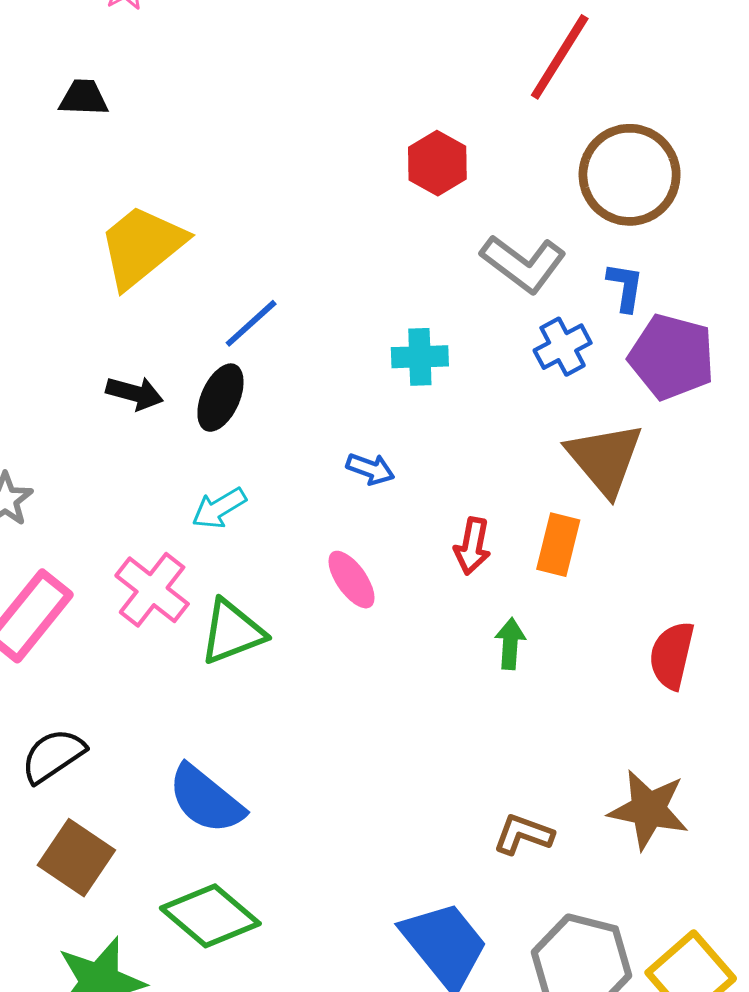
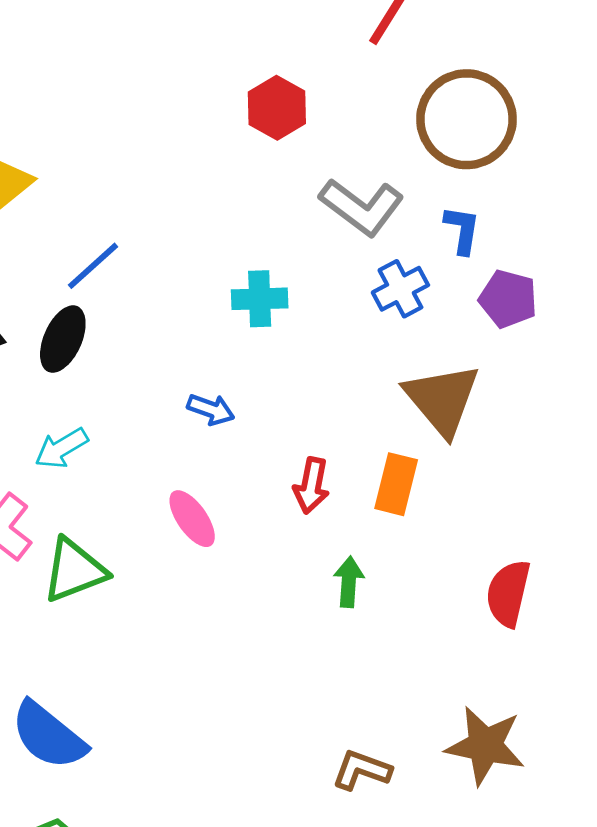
purple pentagon: (672, 357) -> (508, 299), size x0.7

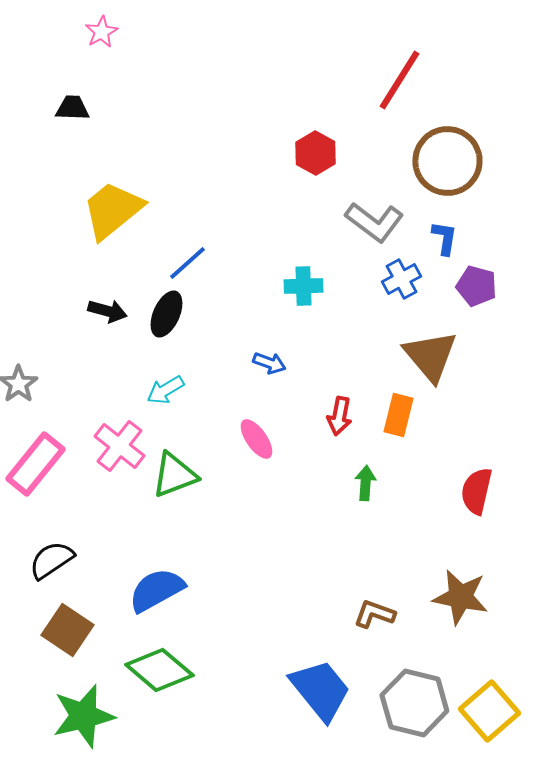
blue semicircle: (48, 736) -> (156, 590), turned 112

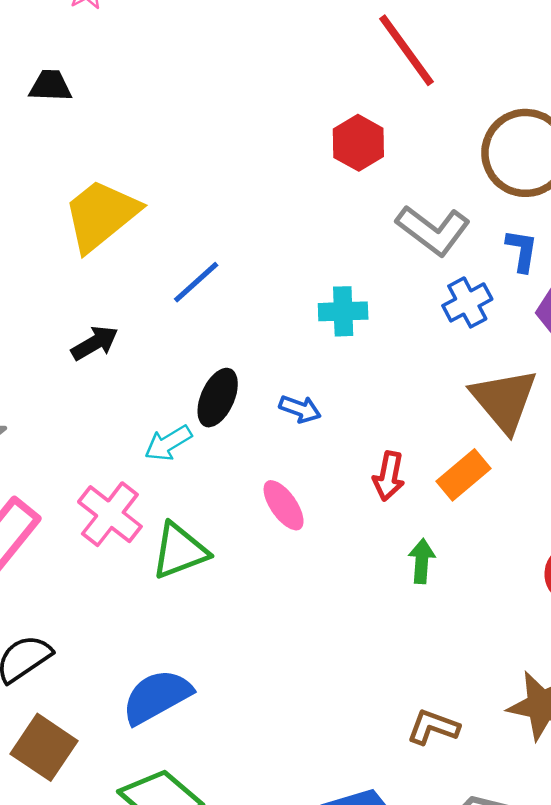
red line: (399, 80) -> (406, 50), moved, turned -68
black arrow: (107, 311) -> (95, 343), turned -45
black ellipse: (166, 314) -> (218, 398), moved
orange rectangle: (398, 415) -> (464, 475), turned 36

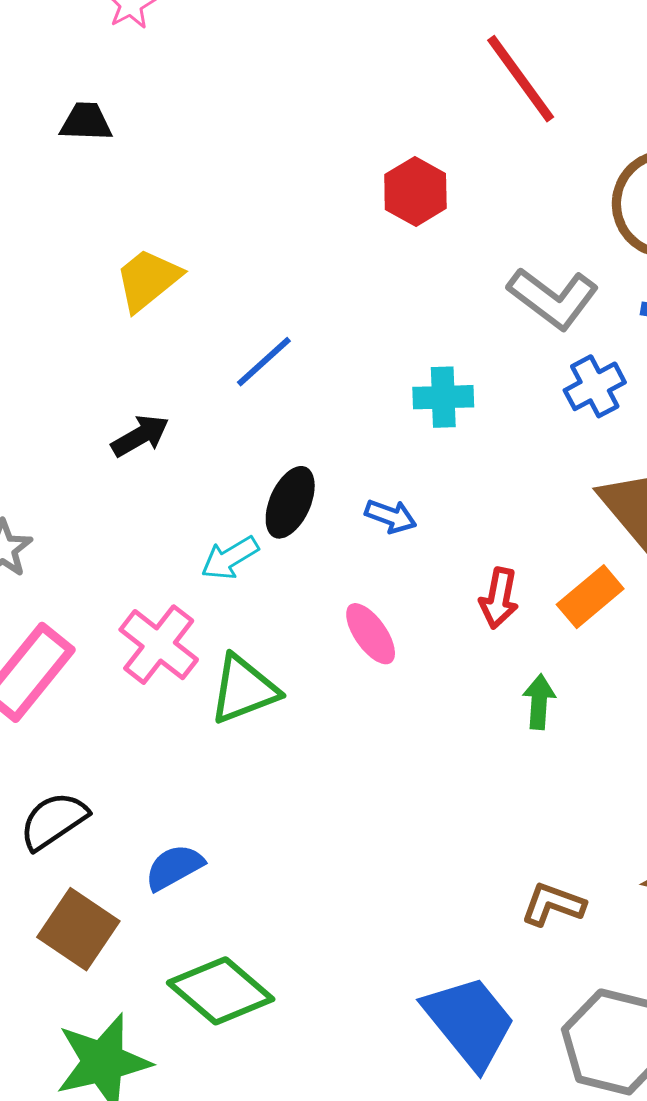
red hexagon: (358, 143) -> (415, 191), moved
yellow trapezoid: (101, 215) -> (148, 280), size x0.7
blue semicircle: (157, 697) -> (174, 867), moved, size x0.7

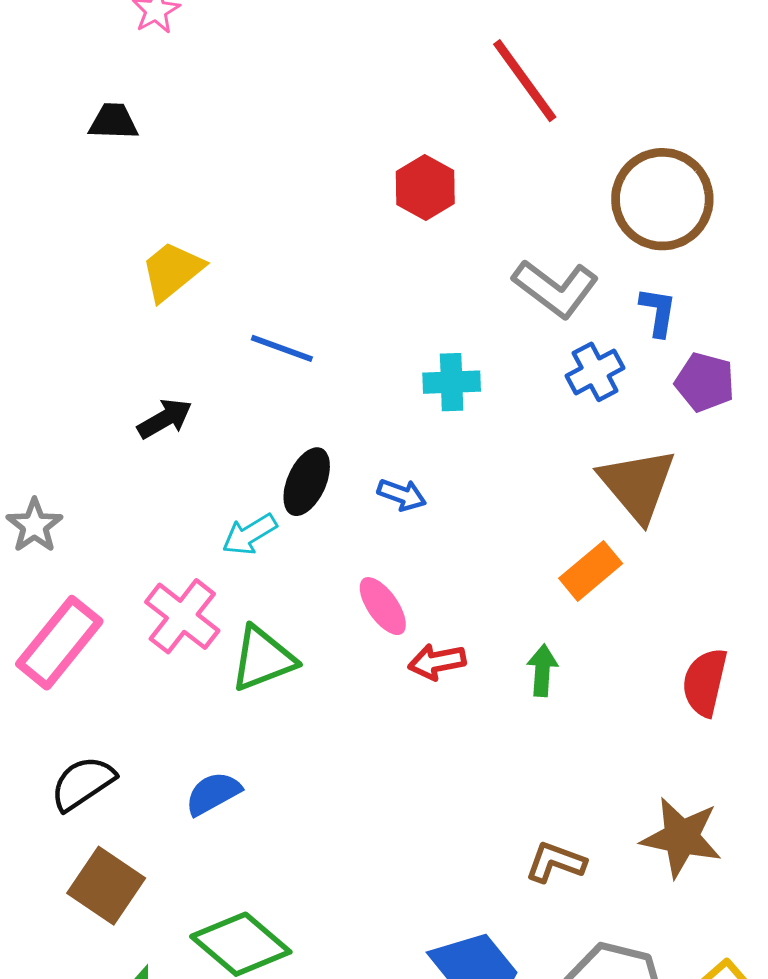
blue line: (264, 362) -> (282, 348), turned 62
red arrow: (499, 598) -> (437, 662), moved, turned 68
blue semicircle: (174, 867) -> (213, 793), moved

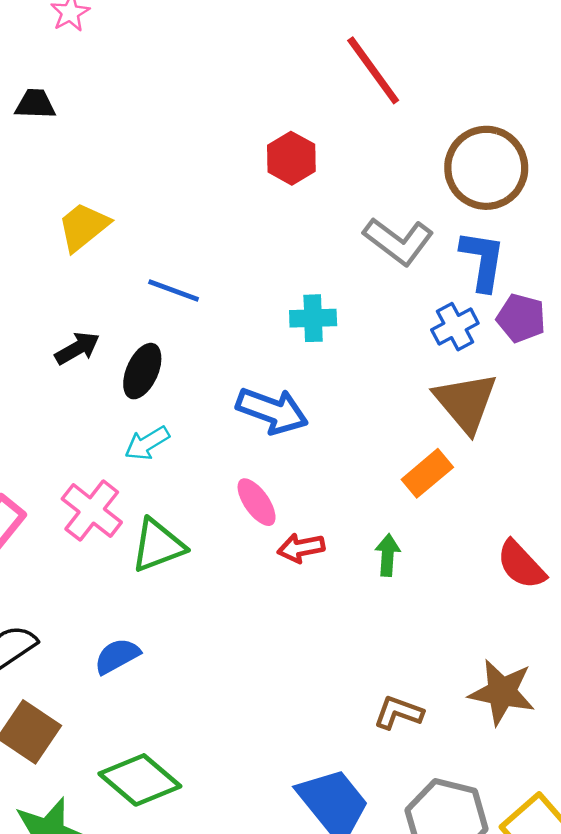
blue L-shape: (658, 312) -> (483, 260), size x1.5
blue cross: (595, 372) -> (455, 327), moved
black ellipse: (307, 482) -> (142, 371), moved
blue arrow: (402, 495) -> (272, 411), size x1.8
red semicircle: (705, 682) -> (521, 565), turned -56

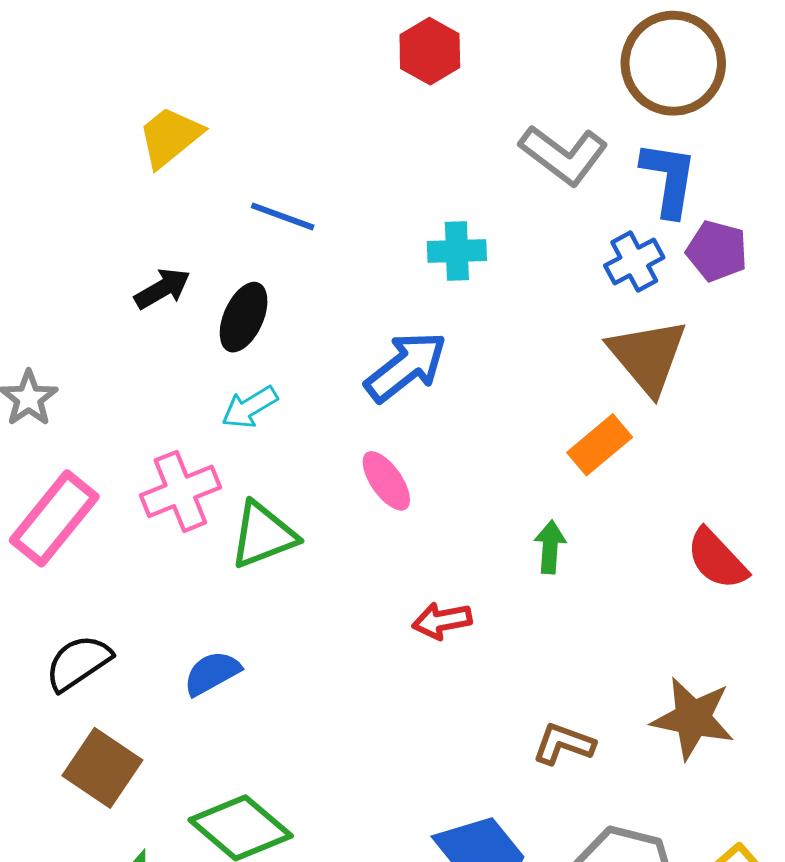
blue arrow: (272, 411) -> (406, 367), turned -58
pink cross: (92, 511) -> (180, 491), turned 30
red arrow: (301, 548) -> (442, 621), moved

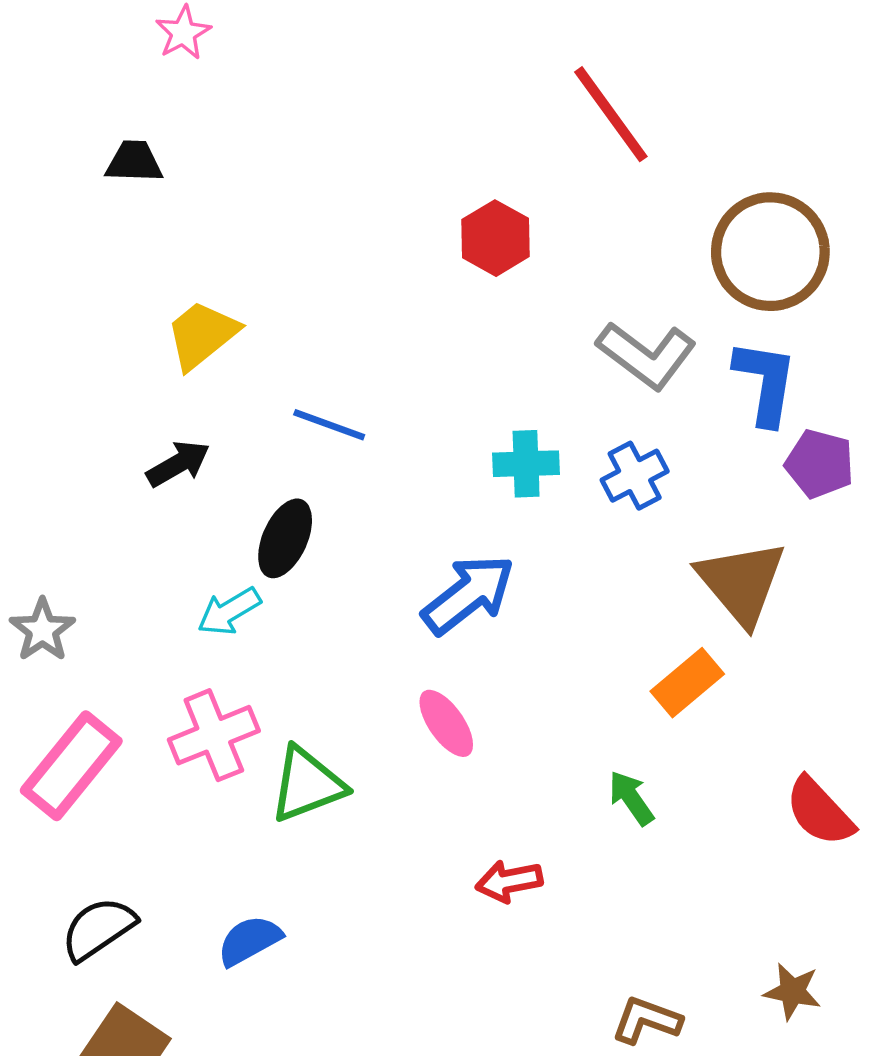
blue cross: (634, 262) -> (635, 476), moved
black arrow: (162, 289) -> (178, 464), moved
cyan arrow: (250, 407) -> (229, 611), moved
green arrow: (550, 547) -> (631, 798), turned -39
brown star: (693, 718) -> (792, 991), size x0.6

